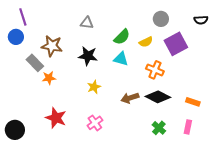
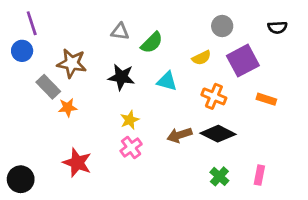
green semicircle: (122, 37) -> (152, 43), moved
orange rectangle: (193, 102) -> (266, 99), moved
pink cross: (95, 123) -> (131, 147), moved

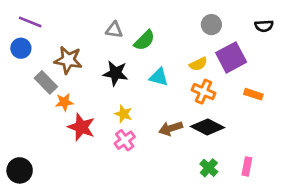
purple line: (32, 23) -> (30, 22), turned -50
yellow semicircle: (201, 58) -> (198, 64), moved
yellow star: (130, 120) -> (123, 114), turned -30
red star: (77, 163) -> (81, 127), moved

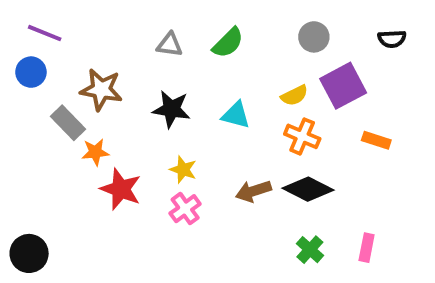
green semicircle: (144, 40) -> (228, 43), moved

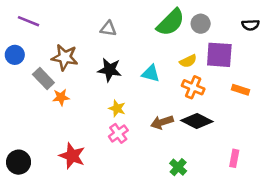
green semicircle: (228, 43) -> (171, 22), moved, size x1.4
blue circle: (31, 72) -> (15, 55), moved
purple square: (343, 86) -> (219, 55), turned 32
red star: (121, 189) -> (72, 156), moved
green cross: (310, 250) -> (178, 167), moved

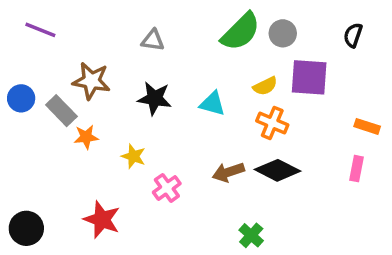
black semicircle: (250, 25) -> (353, 35), turned 112
blue circle: (15, 55) -> (21, 98), moved
orange rectangle: (241, 90) -> (367, 126), moved
yellow star: (117, 108) -> (133, 156), moved
pink rectangle: (234, 158) -> (357, 169), moved

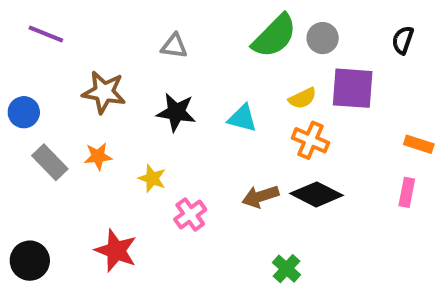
gray rectangle: (61, 111) -> (50, 162), moved

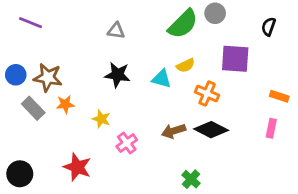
gray circle: (323, 38) -> (215, 13), moved
brown star: (104, 92) -> (48, 77), moved
yellow semicircle: (303, 98) -> (186, 65), moved

